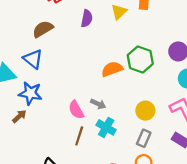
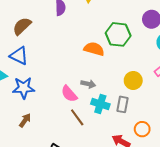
orange semicircle: (112, 69) -> (94, 49), turned 48
brown arrow: (19, 116) -> (25, 120), moved
brown line: (79, 136) -> (77, 117), turned -42
gray rectangle: (144, 138) -> (122, 104), moved

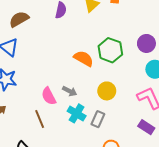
yellow circle: (133, 80) -> (107, 91), moved
brown line: (77, 117) -> (40, 119), moved

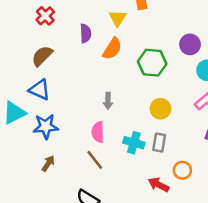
orange semicircle: (84, 58) -> (112, 49), moved, turned 108
gray arrow: (70, 91) -> (108, 101), moved, turned 80
pink semicircle: (49, 96) -> (98, 132), turned 42

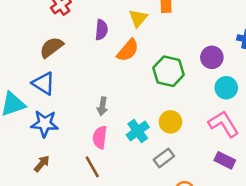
gray arrow: (108, 101) -> (102, 106), moved
cyan cross: (134, 143) -> (138, 131), moved, turned 30
gray rectangle: (159, 143) -> (164, 158), turned 36

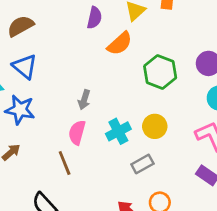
brown semicircle: (51, 47) -> (21, 26), moved

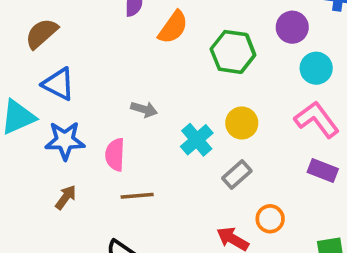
gray arrow: (84, 100) -> (144, 109), turned -78
pink semicircle: (77, 133) -> (115, 155), moved
brown line: (65, 163) -> (137, 196), turned -60

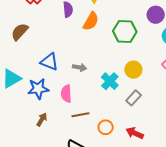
blue triangle: (59, 84) -> (49, 62), moved
orange circle: (270, 219) -> (106, 127), moved

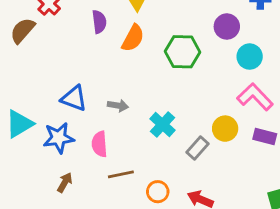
brown semicircle: (20, 32) -> (23, 30), moved
yellow circle: (133, 70) -> (225, 129), moved

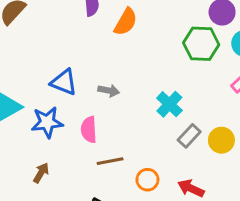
green hexagon: (182, 52) -> (201, 44), moved
cyan cross: (162, 124) -> (169, 104), moved
yellow circle: (225, 129) -> (221, 140), moved
brown arrow: (65, 182) -> (41, 173), moved

